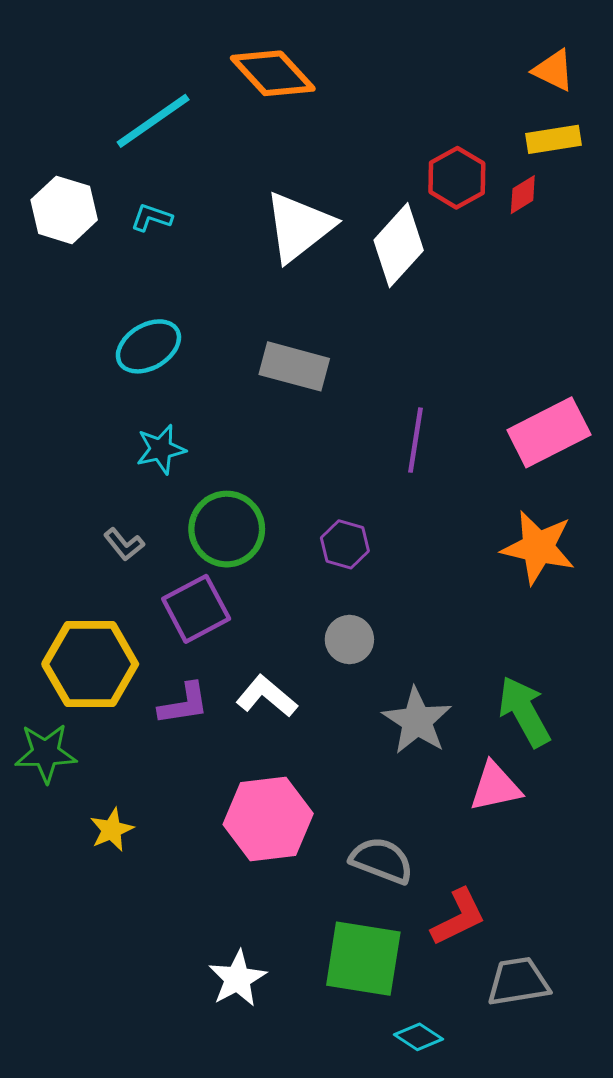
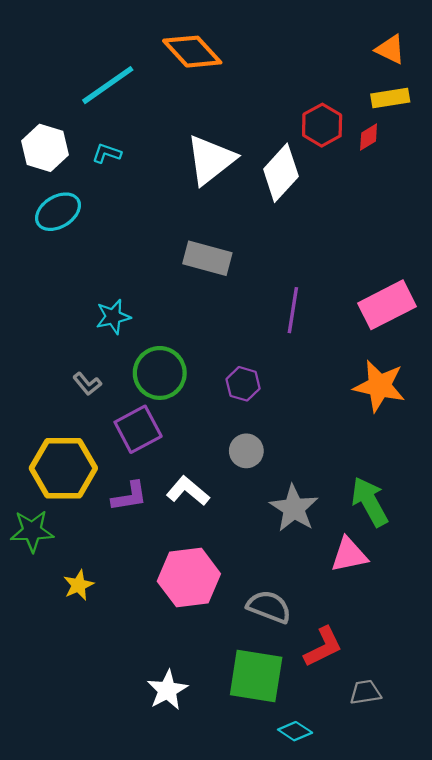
cyan ellipse: (148, 346) -> (58, 212), moved
gray trapezoid: (518, 982) -> (365, 692), size x0.7

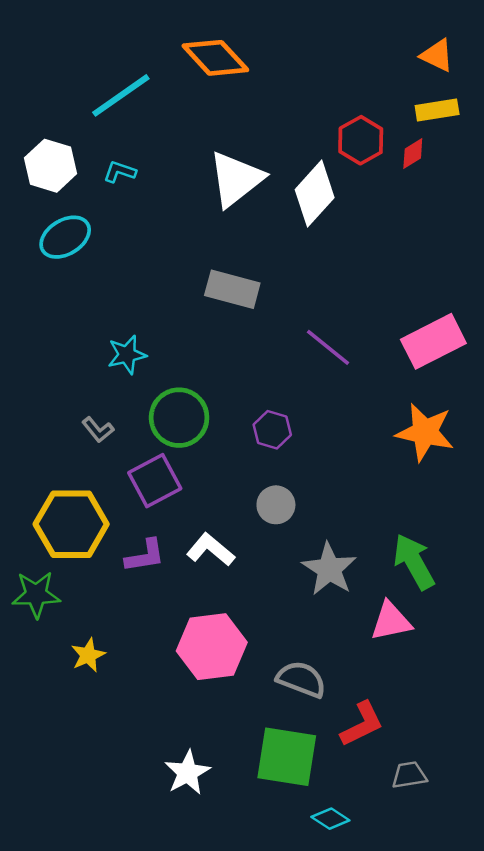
purple line: (293, 310) -> (328, 347), turned -60

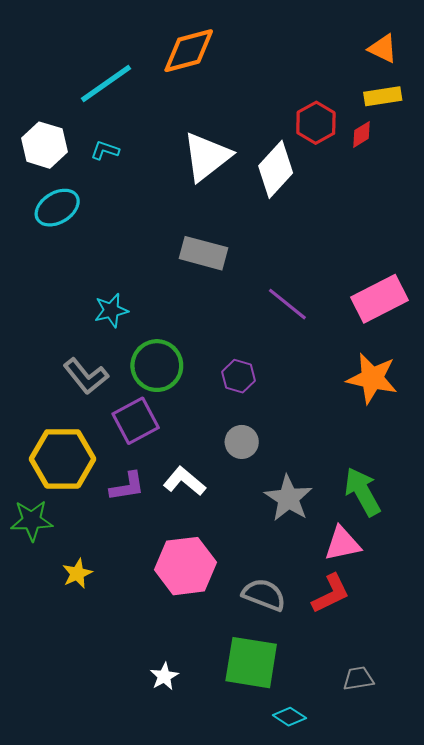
orange diamond: (215, 58) -> (189, 51), turned -62
gray L-shape: (98, 430) -> (86, 376), size x1.6
red L-shape: (362, 724) -> (331, 594), moved
white star: (187, 773) -> (164, 676), size x0.7

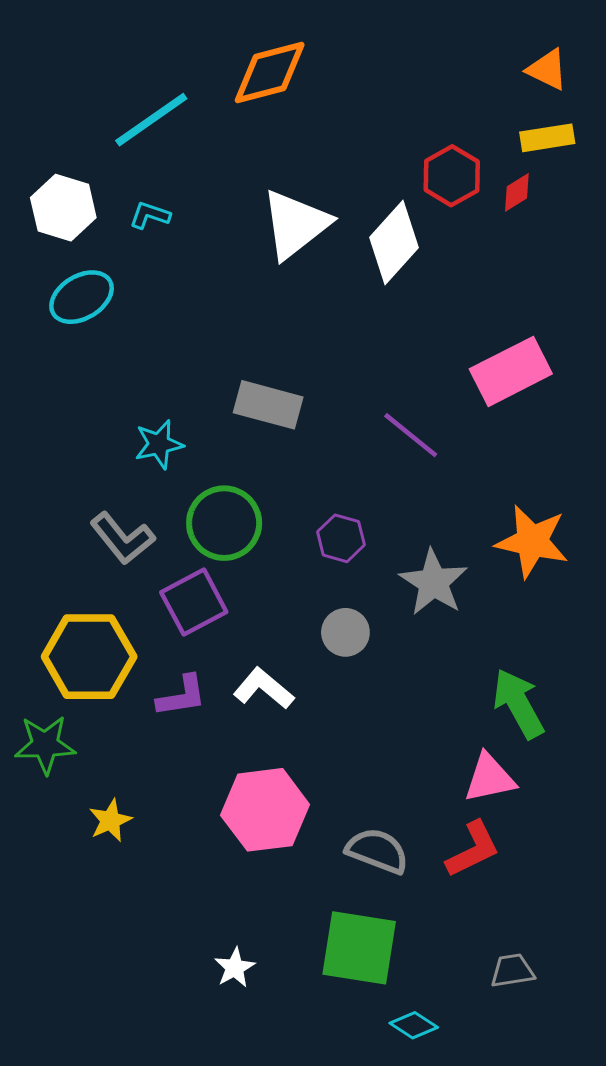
gray rectangle: (204, 253) -> (268, 405), moved
pink rectangle: (380, 299) -> (511, 371), moved
gray star: (288, 498) -> (433, 582), moved

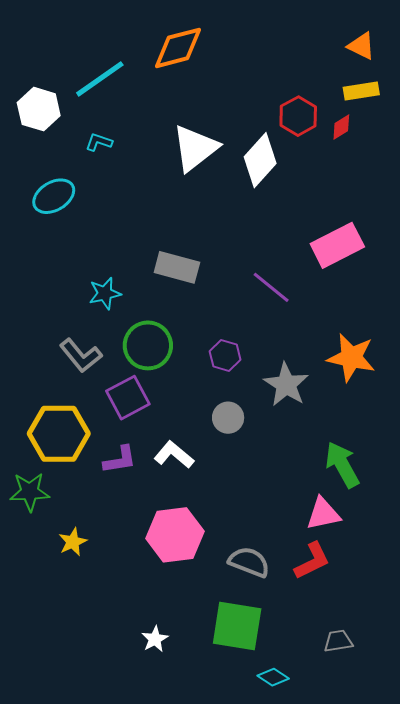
white hexagon: (63, 208) -> (39, 109), moved

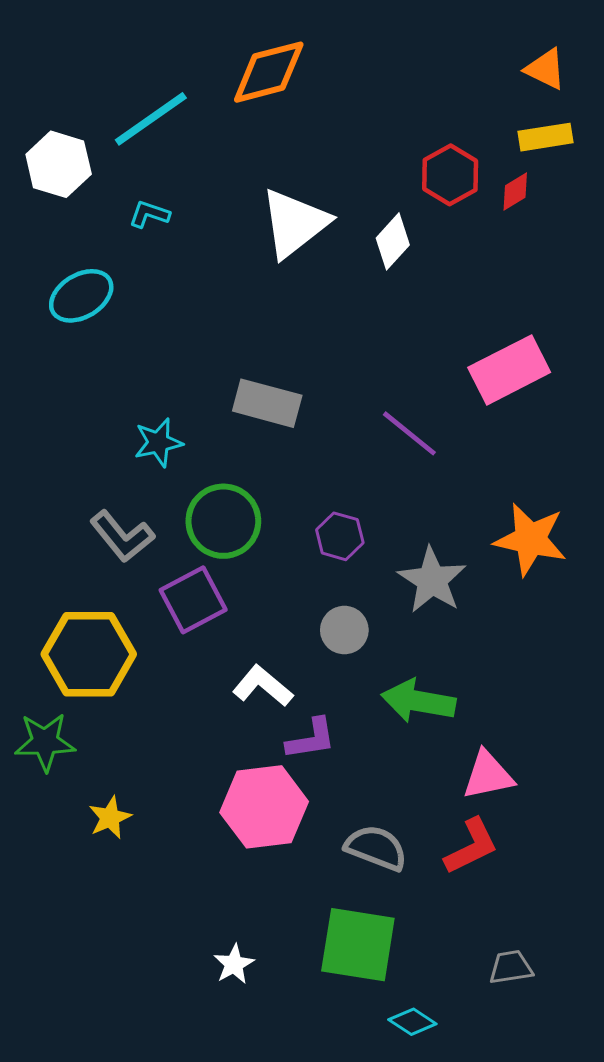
white diamond: (260, 160) -> (393, 241), size x0.7
purple L-shape: (120, 460) -> (311, 739), moved
green arrow: (342, 465) -> (418, 701), moved, turned -51

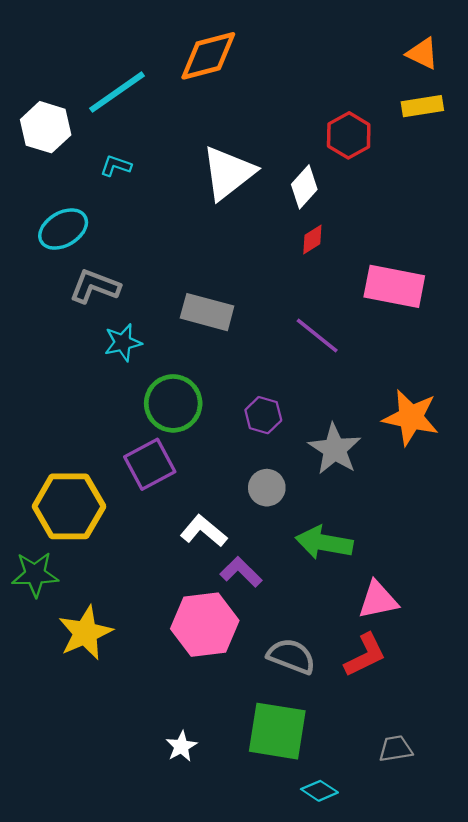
red diamond: (515, 192) -> (312, 240), moved
pink rectangle: (509, 370) -> (394, 286), turned 38
gray L-shape: (122, 536) -> (95, 286), moved, turned 150
purple L-shape: (311, 739) -> (241, 572), turned -126
yellow star: (110, 818) -> (85, 633), size x1.6

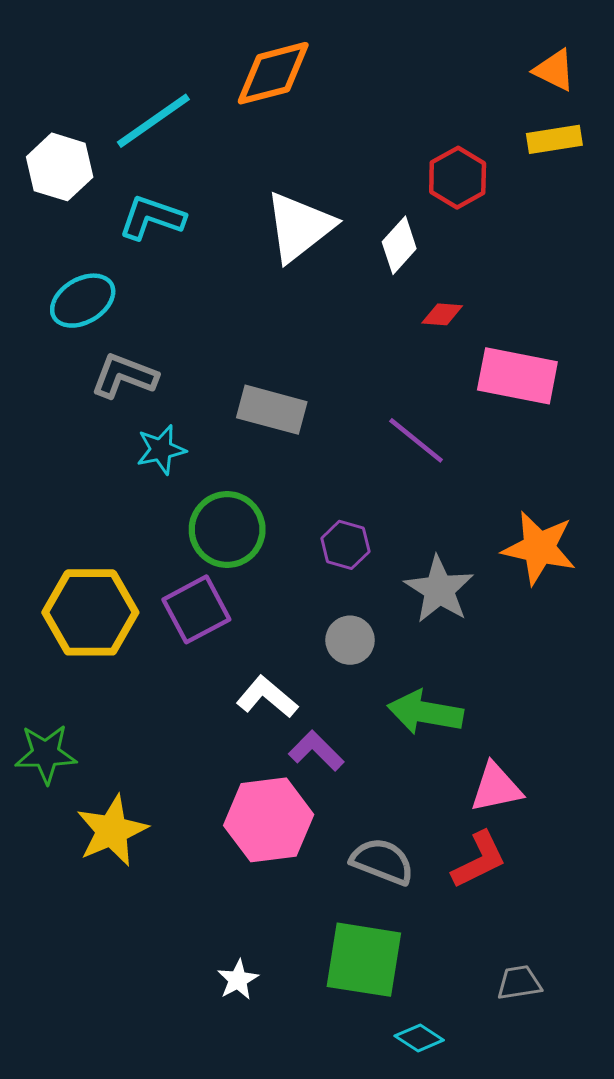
cyan L-shape: (116, 166) -> (152, 218), size x1.6
red diamond: (312, 240) -> (442, 314), moved, turned 36
yellow hexagon: (69, 506) -> (90, 612), moved

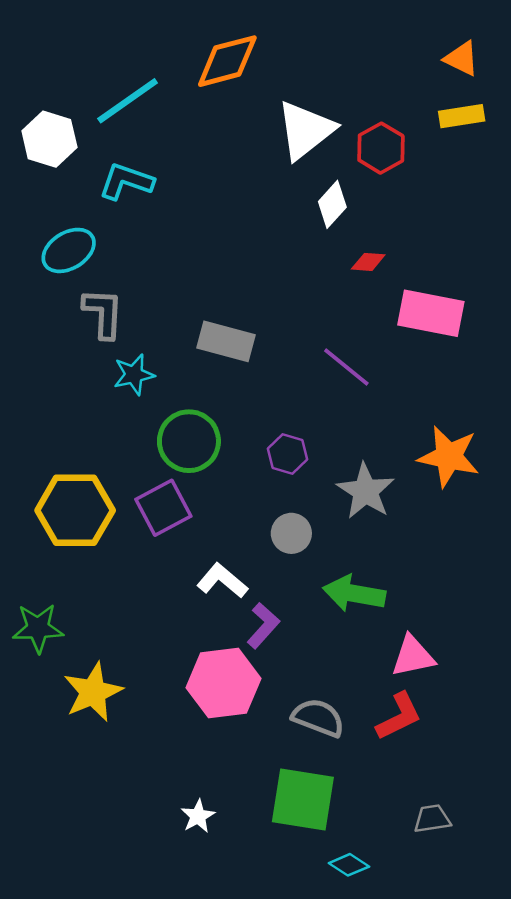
white triangle: (299, 227) -> (305, 130), moved
gray L-shape: (124, 376) -> (103, 313), turned 72
purple L-shape: (316, 751) -> (263, 625), turned 87

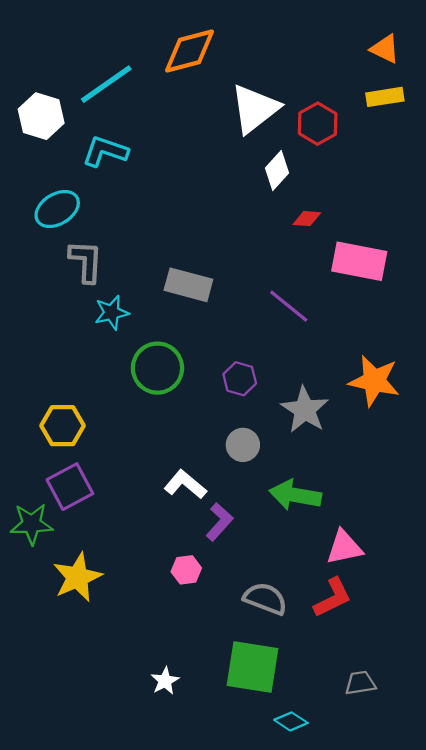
purple square: (163, 508) -> (70, 487), moved
yellow hexagon: (75, 510) -> (62, 426), size x0.7
pink hexagon: (224, 683) -> (186, 570), size x0.5

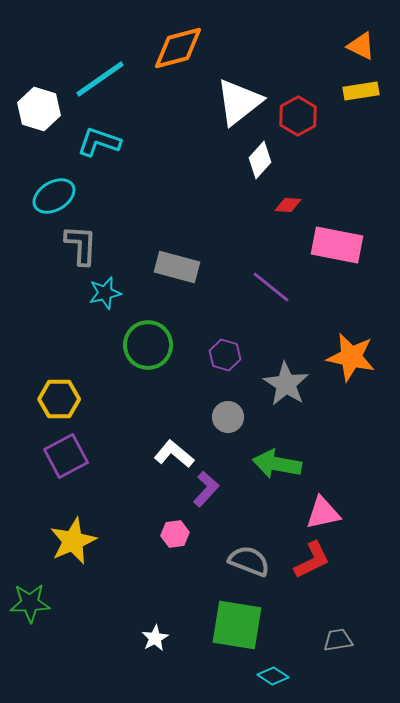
green star: (32, 524) -> (30, 603), moved

